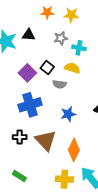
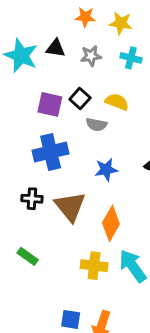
gray star: (61, 38) -> (91, 56), moved
cyan cross: (79, 48) -> (131, 58), moved
purple square: (27, 73) -> (50, 104), turned -36

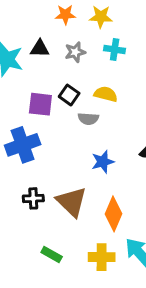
blue cross: (51, 152) -> (23, 145), moved
green rectangle: (28, 256) -> (52, 254), moved

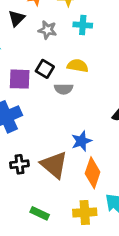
black triangle: (40, 48) -> (17, 18), moved, turned -42
gray star: (75, 52) -> (47, 30), turned 30
blue star: (103, 162) -> (81, 141), moved

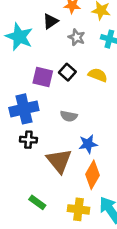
gray semicircle: (64, 89) -> (69, 116), moved
black cross: (19, 164) -> (28, 140), moved

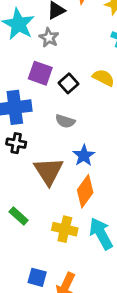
gray star: (77, 37) -> (49, 38), moved
black square: (67, 72) -> (68, 83), moved
blue star: (88, 144) -> (84, 156), turned -30

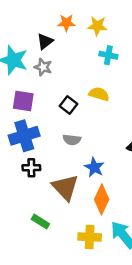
purple square: (40, 73) -> (23, 101), moved
green rectangle: (19, 216) -> (40, 221), moved

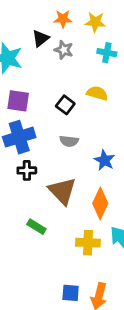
gray star: (43, 67) -> (64, 50), moved
blue star: (94, 167) -> (104, 160), moved

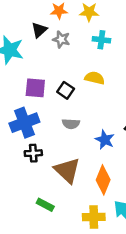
purple square: (18, 101) -> (35, 88), moved

